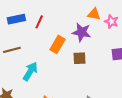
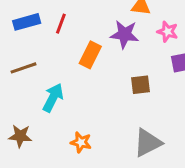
pink star: (111, 22) -> (168, 32), moved
brown square: (80, 58) -> (141, 85), moved

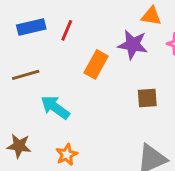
cyan arrow: (53, 98) -> (55, 107), turned -84
orange star: (81, 142) -> (67, 155), moved, turned 30

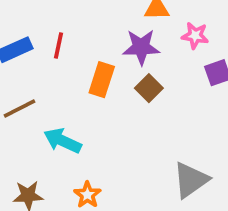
brown square: (147, 98) -> (149, 88), moved, turned -30

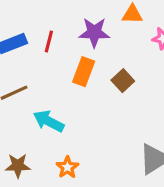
purple star: (141, 47) -> (94, 32), moved

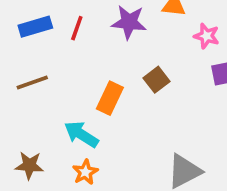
orange rectangle: (84, 72) -> (110, 98), moved
cyan arrow: (49, 121) -> (81, 134), moved

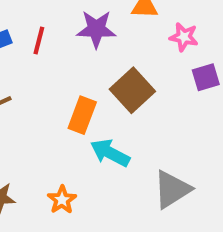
brown square: (157, 80) -> (132, 90), size x1.5
cyan arrow: (81, 134) -> (110, 153), moved

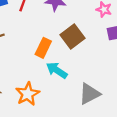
orange star: (62, 200) -> (28, 94), size x1.5

